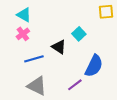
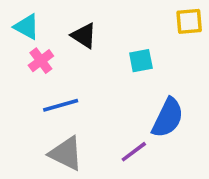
cyan triangle: (24, 15) -> (27, 27), moved
cyan square: (79, 34) -> (141, 61), turned 32
black triangle: (59, 47) -> (84, 36), moved

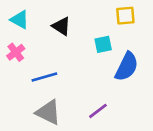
yellow square: (189, 21) -> (125, 16), moved
pink cross: (41, 61) -> (16, 52), moved
blue semicircle: (168, 118) -> (127, 67), moved

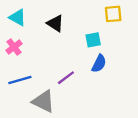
blue semicircle: (127, 67) -> (99, 64), moved, size x0.7
blue line: (44, 77) -> (20, 80), moved
purple line: (98, 111) -> (66, 78), moved

